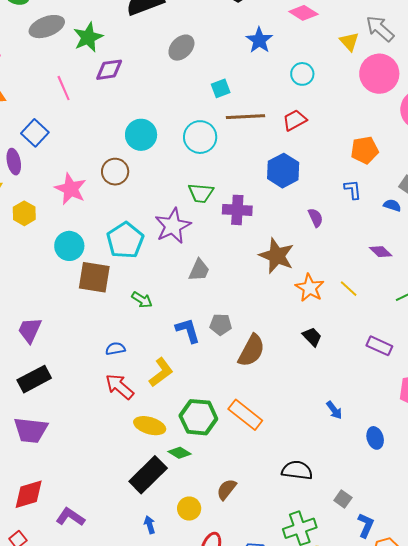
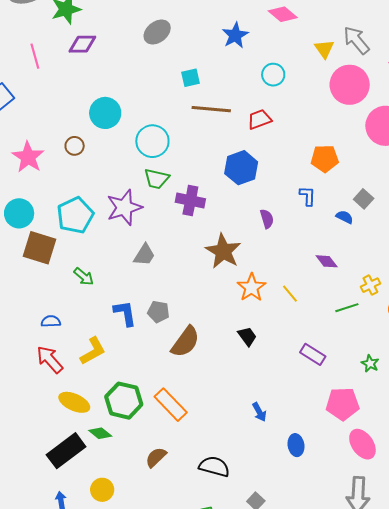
cyan circle: (200, 137) -> (152, 141), moved
brown circle: (115, 172) -> (75, 146), size x0.7
brown semicircle: (227, 489) -> (156, 457), moved

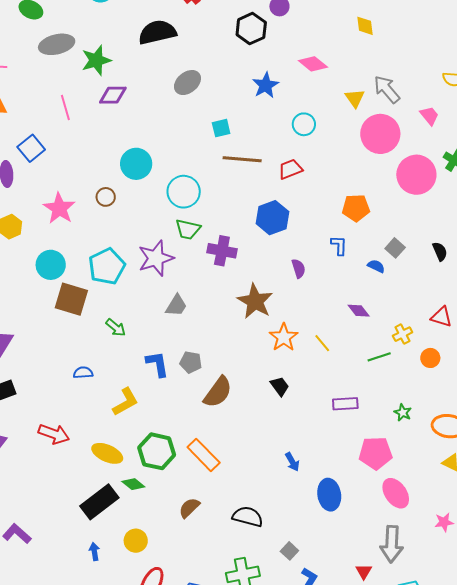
purple rectangle: (313, 354) -> (345, 404), turned -35
red arrow: (50, 359) -> (54, 434), moved, turned 152
blue ellipse: (296, 445) -> (329, 495), size x1.4

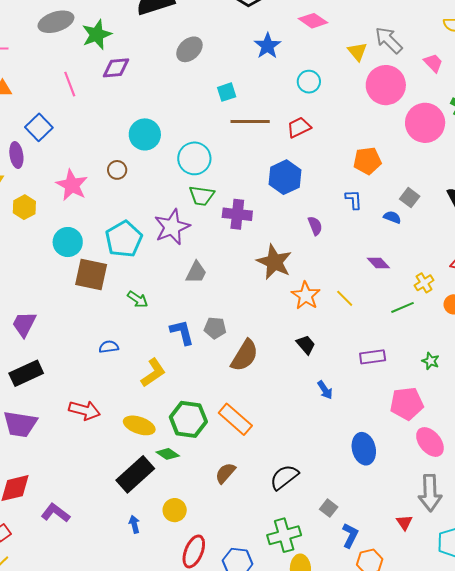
blue arrow: (292, 462) -> (325, 390), moved
black semicircle: (248, 517) -> (284, 477), turned -48

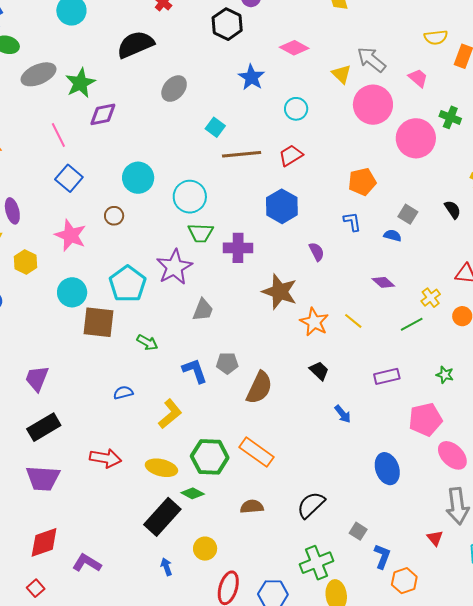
cyan square: (227, 92) -> (215, 127), turned -30
blue square: (39, 127) -> (69, 178), moved
brown semicircle: (225, 473) -> (252, 507), turned 50

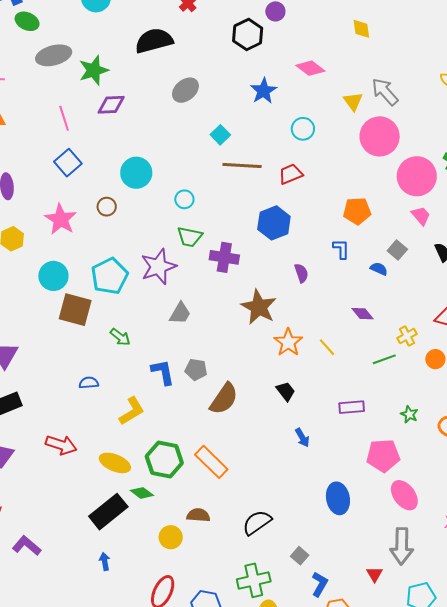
pink trapezoid: (418, 78) -> (421, 216), moved
cyan circle: (190, 197) -> (184, 199), size x0.6
yellow circle: (205, 549) -> (171, 537), moved

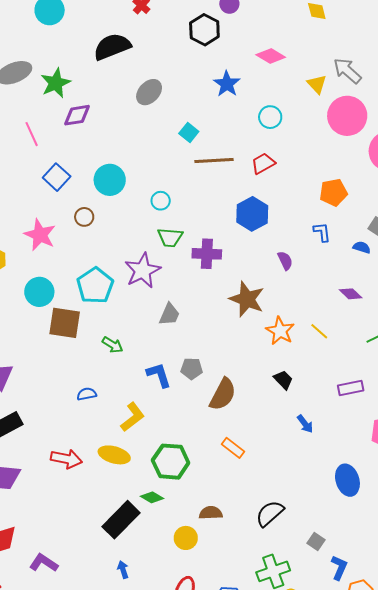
blue square: (68, 163) -> (57, 177), moved
orange rectangle: (211, 462) -> (233, 448), moved, size x0.7
yellow ellipse: (115, 463) -> (114, 455), moved

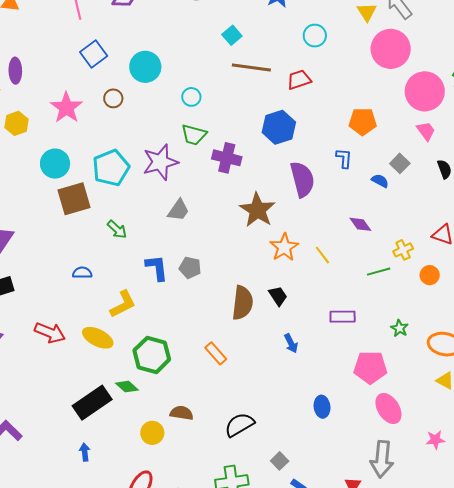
purple semicircle: (285, 261) -> (302, 179), size x1.8
brown square: (65, 323) -> (74, 199), turned -36
brown semicircle: (223, 394) -> (242, 303), moved, turned -32
blue ellipse: (347, 480) -> (322, 407), size x0.7

